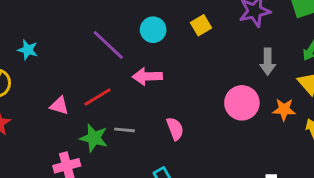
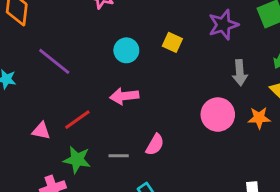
yellow square: (201, 25) -> (172, 42), turned -30
purple line: (108, 45) -> (54, 61), moved
pink semicircle: (175, 129) -> (155, 145), turned 55
gray line: (124, 130) -> (119, 156), moved

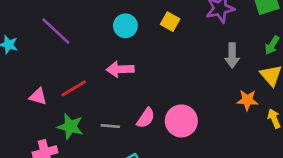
pink circle: (218, 115) -> (181, 121), moved

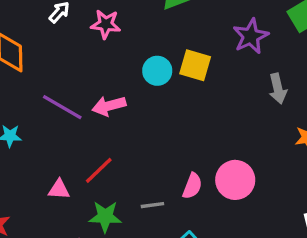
yellow square: (170, 22) -> (195, 65), size x1.4
cyan circle: (125, 26) -> (157, 71), moved
pink arrow: (120, 69) -> (109, 106), moved

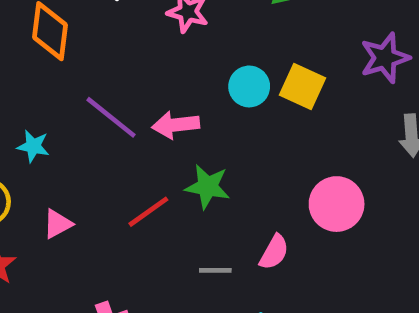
pink circle: (235, 180) -> (337, 204), moved
pink triangle: (59, 189) -> (58, 224), moved, turned -40
green star: (105, 217) -> (208, 187), moved

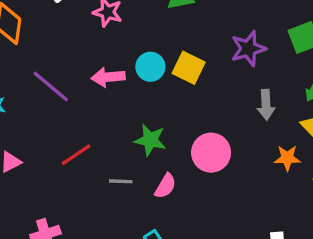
pink arrow: (176, 125) -> (108, 77), moved
green star: (208, 187) -> (150, 140), moved
gray line: (215, 270) -> (121, 181), moved

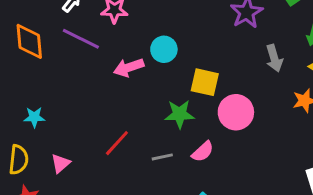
yellow square: (189, 68) -> (205, 82), moved
purple line: (51, 86) -> (81, 39), moved
pink semicircle: (165, 186) -> (203, 152), turned 30

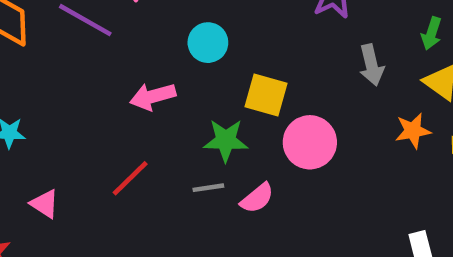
pink arrow: (129, 68) -> (153, 96), moved
gray line: (162, 157) -> (208, 188), moved
pink triangle: (61, 163) -> (45, 204), turned -50

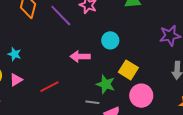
red line: (130, 178) -> (49, 87), moved
pink triangle: (45, 204) -> (16, 80), moved, turned 40

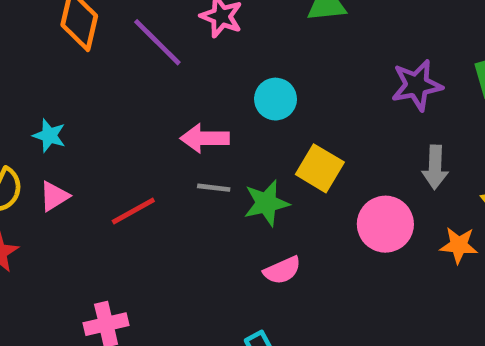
green star: (106, 84) -> (266, 203), turned -30
pink circle: (141, 96) -> (385, 224), moved
gray line: (92, 102) -> (214, 188), moved

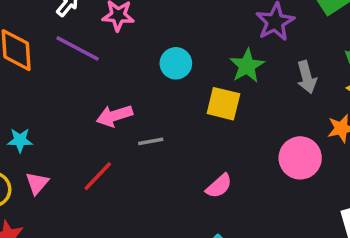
pink arrow: (205, 138) -> (114, 116), moved
green star: (266, 203) -> (247, 66), moved
pink circle: (385, 224) -> (300, 158), moved

